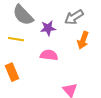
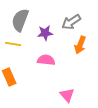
gray semicircle: (23, 15) -> (20, 20), turned 65

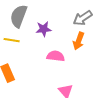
gray arrow: (71, 22) -> (83, 18), moved
pink semicircle: (46, 60) -> (56, 56), moved

